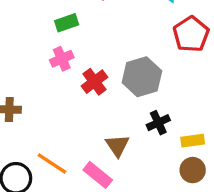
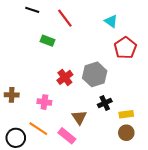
green rectangle: (67, 23) -> (47, 41), turned 40
pink cross: (62, 59) -> (44, 102), moved, turned 32

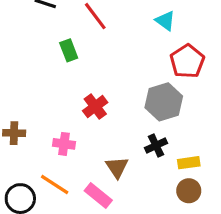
green rectangle: (47, 41) -> (69, 50), turned 48
gray hexagon: (95, 74) -> (164, 102), moved

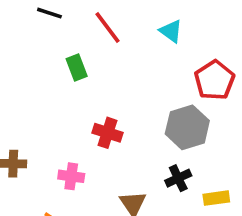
cyan triangle: (165, 21) -> (171, 31), moved
red cross: (95, 107) -> (107, 133), turned -35

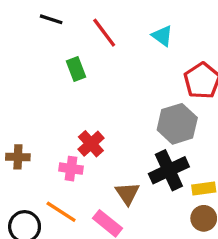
red cross: (107, 133) -> (91, 144), moved, turned 30
black cross: (178, 178) -> (169, 170), size x1.6

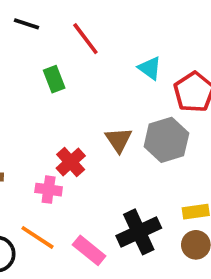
cyan triangle: (162, 36) -> (150, 68), moved
black cross: (169, 170) -> (139, 232), moved
brown triangle: (127, 193) -> (119, 140), moved

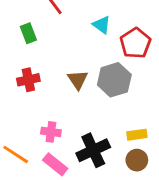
red cross: (71, 162) -> (28, 80), moved, turned 30
pink cross: (49, 190) -> (51, 132), moved

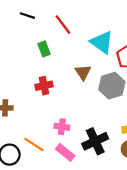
cyan triangle: (102, 25) -> (102, 42), size x1.6
brown triangle: (78, 80) -> (83, 72), moved

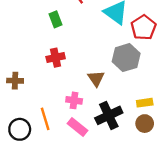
brown triangle: (83, 72) -> (96, 78), moved
orange line: (34, 145) -> (45, 119), turned 40

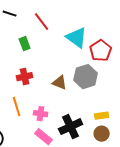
brown triangle: (96, 78) -> (60, 83), moved, turned -35
orange line: (45, 119) -> (17, 107), moved

